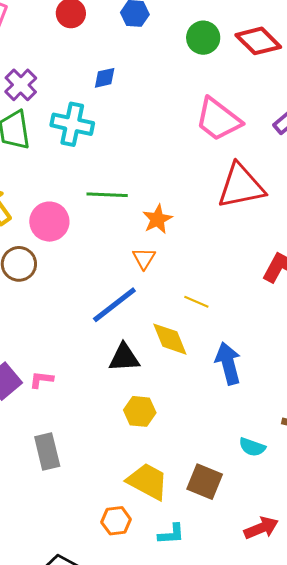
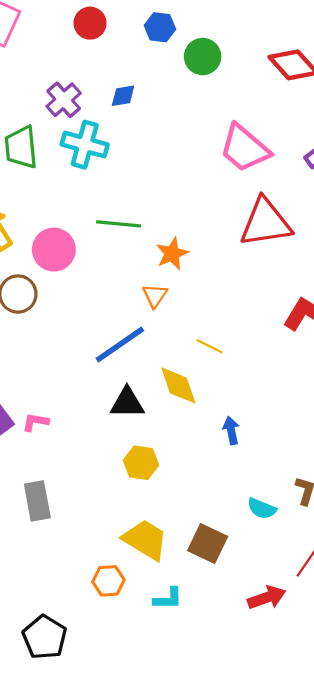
green circle: (203, 38) -> (203, 57), moved
purple cross: (21, 85) -> (64, 100), moved
blue arrow: (228, 363) -> (231, 430), moved, size x0.6

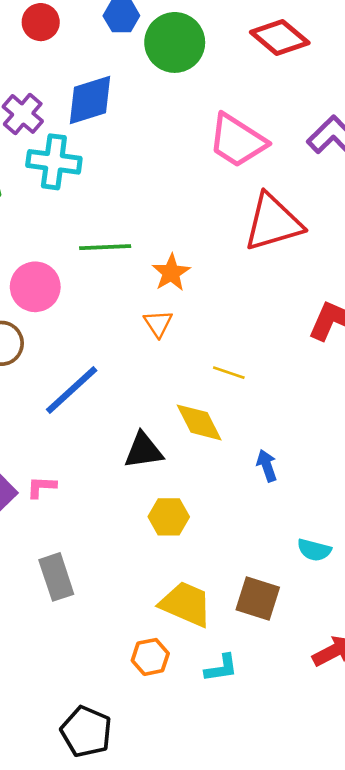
green circle: (203, 57) -> (175, 42), size x1.4
blue diamond: (123, 96) -> (90, 100), size x1.8
blue line: (120, 345) -> (72, 390), moved

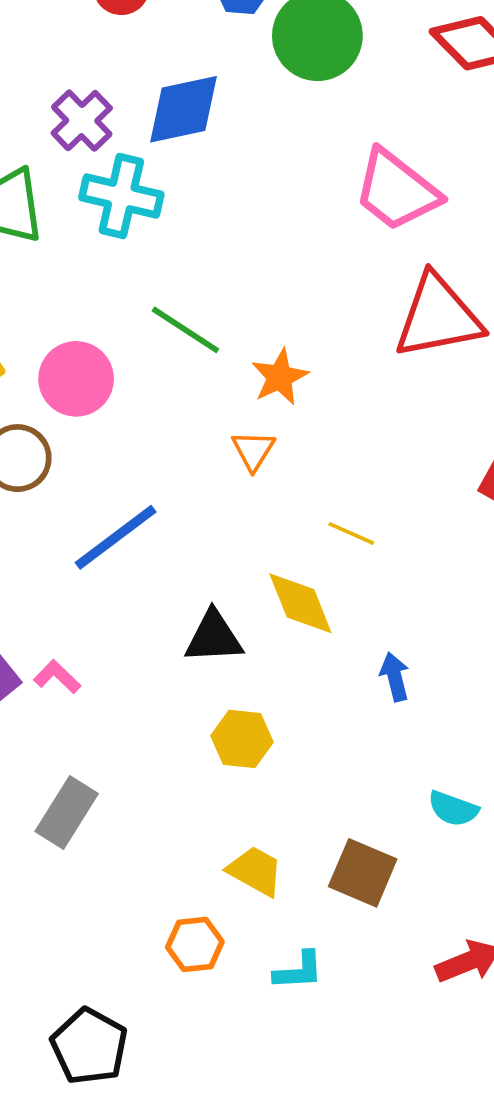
green line: (105, 247) -> (185, 330), turned 30
pink L-shape: (41, 487) -> (57, 677), turned 36
gray rectangle: (56, 577) -> (67, 812), turned 45
yellow trapezoid: (186, 604) -> (255, 871), size x0.7

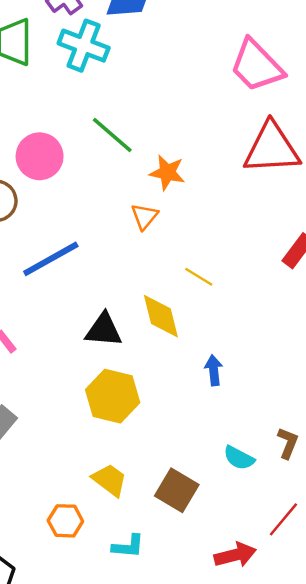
orange star: (280, 377) -> (167, 173), turned 30
yellow hexagon: (242, 739) -> (113, 396), size x1.4

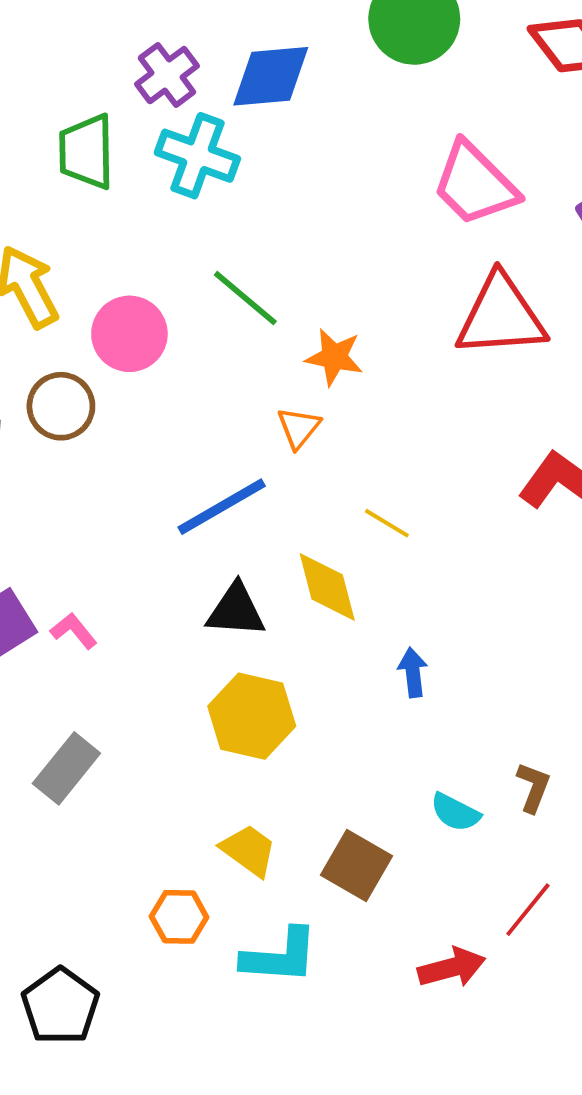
blue line: (51, 259) -> (222, 507), moved
cyan L-shape: (128, 546) -> (280, 956), size x1.5

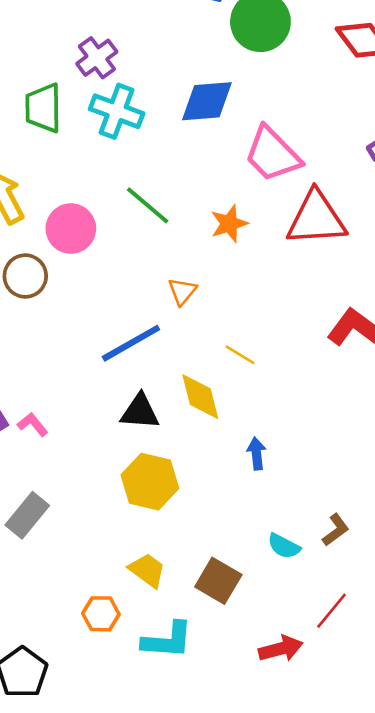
blue diamond: (271, 76) -> (207, 101), moved
pink trapezoid: (475, 184) -> (272, 154), moved
orange star: (334, 357) -> (229, 224), moved, turned -30
brown L-shape: (533, 787) -> (336, 530), turned 32

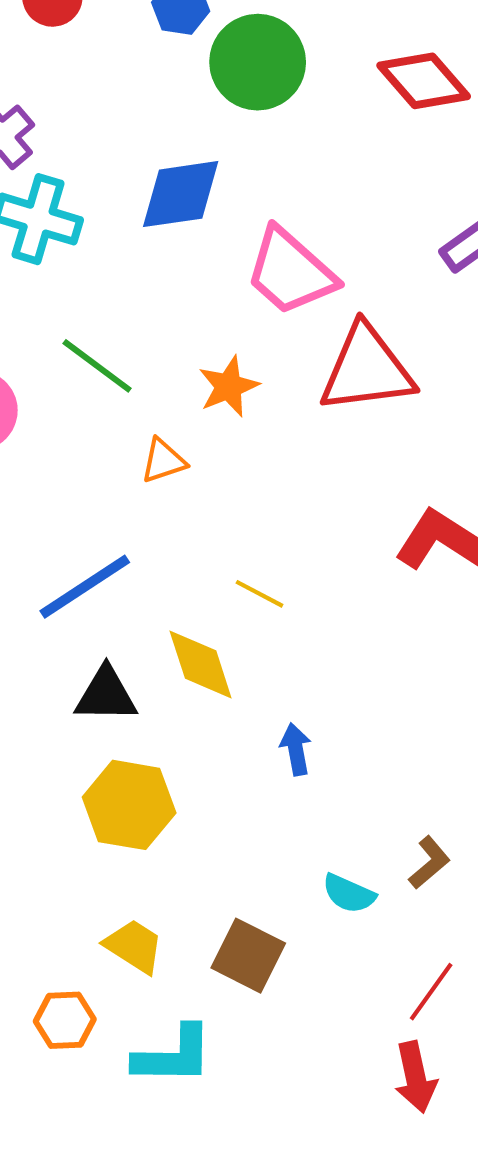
orange triangle: (182, 291) -> (163, 461), moved, turned 36
red arrow: (281, 649) -> (416, 1077), moved, turned 96

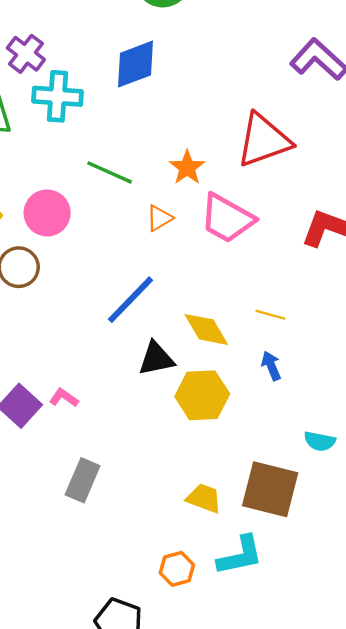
pink trapezoid: (290, 272) -> (227, 218), moved
yellow line: (259, 594) -> (270, 315), moved
yellow hexagon: (129, 805) -> (202, 395), moved
brown square: (248, 956) -> (270, 489), size x1.4
orange hexagon: (65, 1020) -> (177, 569), moved

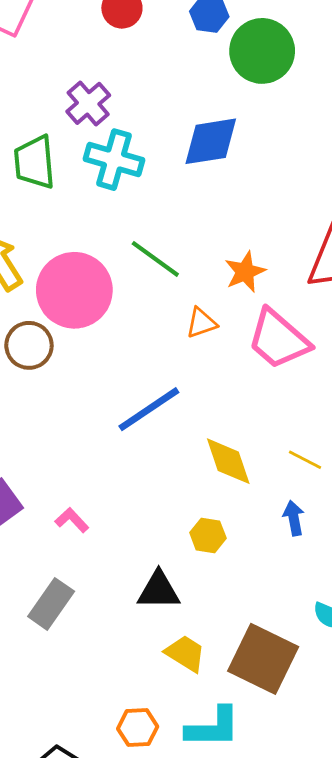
pink circle: (47, 213) -> (74, 290), size x1.4
black triangle: (156, 359) -> (159, 590), moved
yellow hexagon: (202, 395) -> (208, 535), size x0.6
pink L-shape: (64, 398) -> (72, 520), moved

